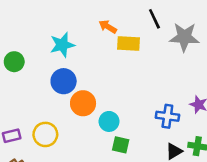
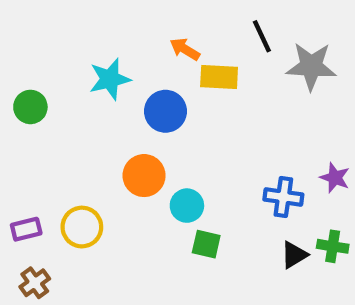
blue circle: (64, 81) -> (165, 111), moved

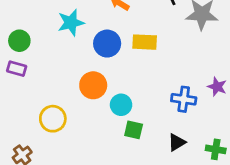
yellow rectangle: (219, 77) -> (145, 42), moved
purple rectangle: (26, 229) -> (17, 69), moved, turned 30
green cross: (333, 246) -> (216, 149), moved
black triangle: (294, 255) -> (177, 142), moved

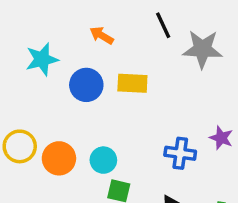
orange circle: (93, 85) -> (59, 158), moved
yellow circle: (53, 119) -> (20, 146), moved

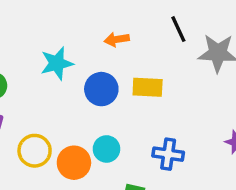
orange arrow: (102, 35) -> (117, 39), turned -40
blue cross: (180, 153) -> (168, 154), moved
cyan circle: (103, 160) -> (106, 149), moved

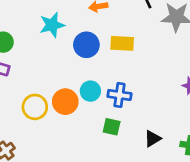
yellow circle: (35, 151) -> (35, 107), moved
blue cross: (168, 154) -> (119, 95), moved

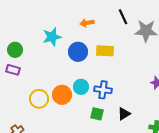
black triangle: (153, 139) -> (124, 114), moved

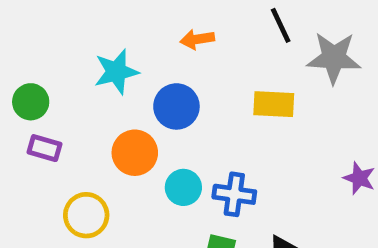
yellow rectangle: (105, 51) -> (274, 104), moved
purple rectangle: (13, 70) -> (45, 148), moved
orange circle: (62, 95) -> (135, 153), moved

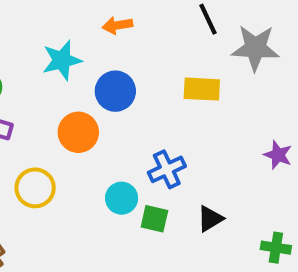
orange arrow: (197, 39) -> (117, 25), moved
cyan circle: (183, 187) -> (122, 198), moved
blue cross: (234, 194) -> (167, 169), turned -33

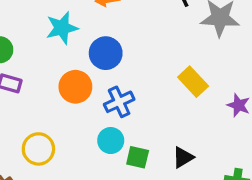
yellow rectangle: (202, 89) -> (193, 82), moved, turned 44
blue cross: (167, 169) -> (119, 102), moved
yellow circle: (35, 188) -> (38, 149), moved

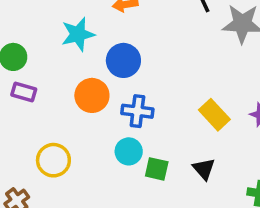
yellow rectangle: (193, 82) -> (214, 115), moved
blue cross: (119, 102) -> (137, 111), turned 32
black triangle: (183, 157) -> (204, 169), turned -40

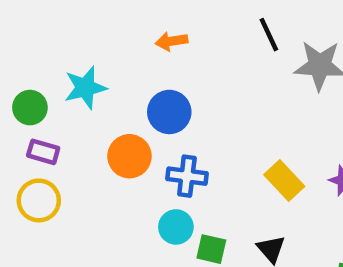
cyan star: (78, 34) -> (85, 88), moved
yellow circle: (53, 160) -> (39, 200), moved

